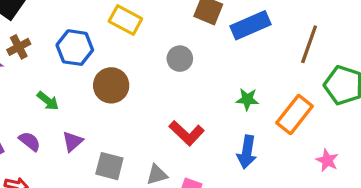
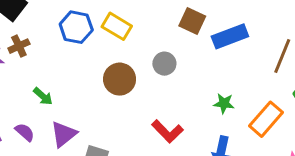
blue hexagon: (75, 48) -> (76, 27), moved
brown circle: (111, 85) -> (120, 79), moved
purple triangle: (73, 141) -> (64, 134), size x1.4

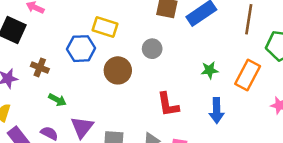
blue hexagon: (76, 27) -> (81, 49), moved
brown cross: (19, 46) -> (40, 67), moved, turned -30
red L-shape: (167, 131) -> (168, 105), turned 48

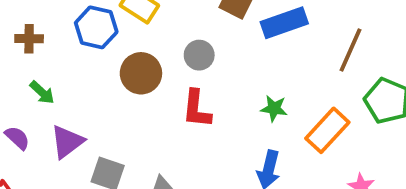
brown cross: (40, 67) -> (29, 39), turned -36
red L-shape: (168, 105) -> (197, 109), moved

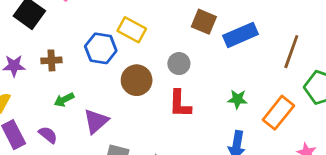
green arrow: (42, 92) -> (64, 100), turned 114
purple triangle: (67, 142) -> (96, 121), moved

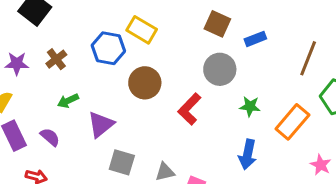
blue rectangle: (240, 35) -> (255, 39), size x0.6
brown cross: (51, 60) -> (56, 59), turned -36
gray circle: (179, 64) -> (220, 69), moved, size x1.4
red L-shape: (180, 104) -> (189, 109), turned 40

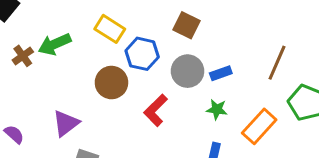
blue rectangle: (255, 39) -> (221, 73), moved
blue hexagon: (108, 48) -> (142, 54), moved
green arrow: (68, 101) -> (55, 44), moved, size x1.5

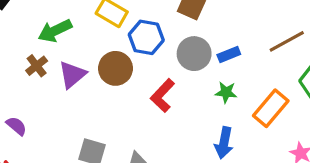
brown cross: (23, 56) -> (37, 66), moved
brown line: (277, 63) -> (287, 41), turned 40
purple triangle: (66, 123) -> (72, 75), moved

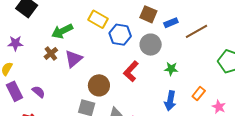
brown line: (287, 41) -> (196, 31), moved
blue rectangle: (229, 55) -> (171, 23), moved
brown circle: (115, 68) -> (99, 85), moved
orange rectangle: (271, 108) -> (199, 94), moved, size x0.6

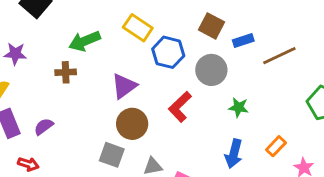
brown cross: (51, 53) -> (66, 72), turned 32
purple triangle: (74, 59) -> (124, 86), moved
purple semicircle: (38, 92) -> (44, 127), turned -80

